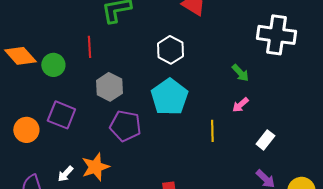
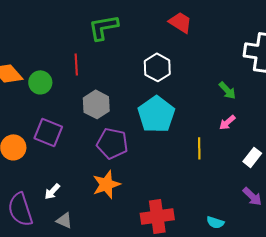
orange star: (95, 167) -> (106, 184), moved

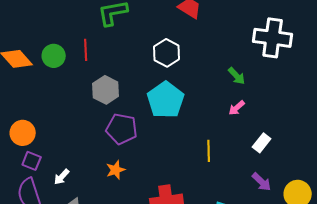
green circle: (40, 82) -> (54, 56), moved
purple square: (48, 132) -> (32, 161), moved, size x0.7
yellow line: (199, 148) -> (209, 151), moved
orange star: (106, 184) -> (116, 170), size x0.7

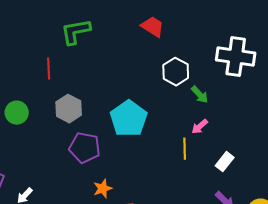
white hexagon: (167, 53) -> (176, 72), moved
green circle: (54, 56) -> (17, 113), moved
yellow line: (209, 151) -> (185, 149), moved
orange star: (116, 170) -> (103, 189), moved

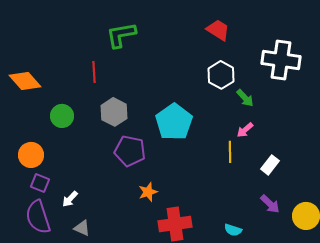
red trapezoid: (153, 27) -> (218, 30), moved

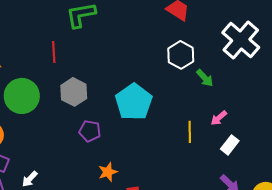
white cross: (281, 60) -> (241, 40), turned 33
green circle: (62, 116) -> (22, 96), size x1.5
pink arrow: (245, 130) -> (219, 118), moved
purple pentagon: (130, 151) -> (90, 131), size x0.7

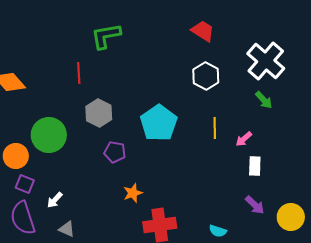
green arrow: (205, 78) -> (264, 100), moved
green circle: (22, 96) -> (49, 135), moved
yellow line: (190, 132) -> (215, 128), moved
white rectangle: (230, 145) -> (255, 166), turned -36

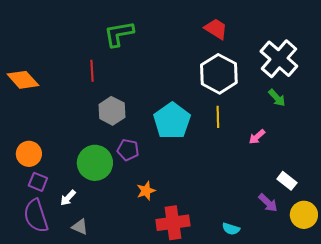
white hexagon: (206, 76) -> (219, 74), size x1.4
yellow line: (215, 128) -> (218, 117), moved
green circle: (49, 135) -> (95, 163), moved
white rectangle: (255, 166) -> (287, 181), moved, turned -54

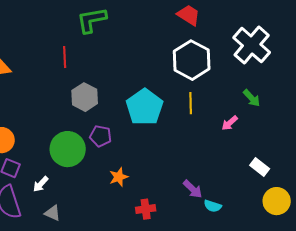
green arrow: (277, 98) -> (252, 98), moved
purple arrow: (268, 203) -> (193, 189), moved
red cross: (173, 223) -> (146, 209), size x0.6
cyan semicircle: (231, 229) -> (213, 206), moved

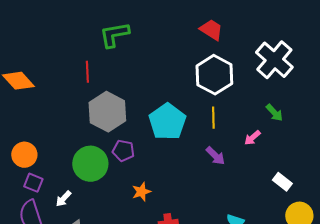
gray hexagon: (85, 97) -> (107, 112), size x1.4
purple arrow: (193, 189) -> (215, 156), moved

